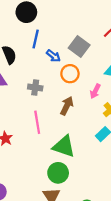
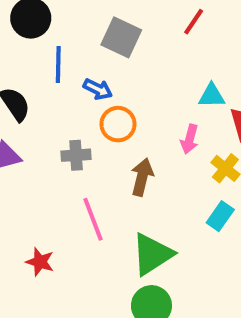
gray square: (79, 47) -> (121, 37), moved
orange circle: (70, 74) -> (118, 124), moved
green triangle: (64, 146) -> (152, 254), turned -40

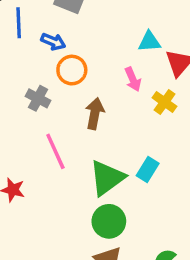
pink arrow: (189, 139) -> (133, 79), turned -35
gray cross: (76, 155) -> (38, 98), turned 35
cyan rectangle: (220, 216) -> (148, 170), moved

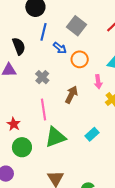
orange circle: (72, 70) -> (80, 59), moved
green triangle: (107, 178) -> (55, 137), moved
green circle: (109, 221) -> (22, 147), moved

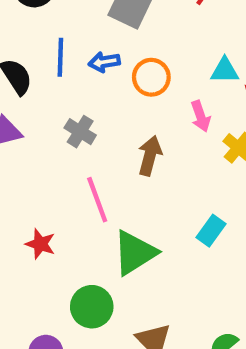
blue line: (44, 32) -> (60, 57), moved
blue arrow: (60, 48) -> (104, 62), turned 144
green circle: (22, 147) -> (92, 307), moved

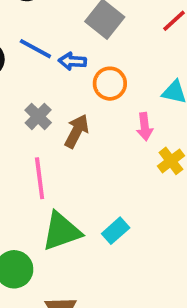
blue line: (60, 57) -> (35, 49), turned -76
brown arrow: (150, 156) -> (77, 131), moved
cyan rectangle: (211, 231) -> (116, 231), moved

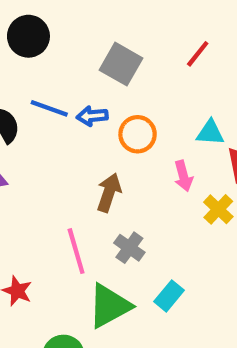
gray cross: (38, 116) -> (129, 248), moved

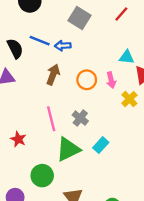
orange circle: (138, 134) -> (87, 80), moved
brown arrow: (109, 193) -> (53, 75), moved

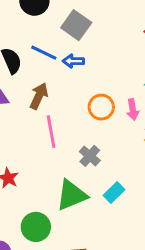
gray square: (80, 18) -> (76, 25), moved
brown arrow: (53, 75) -> (39, 96), moved
pink line: (51, 119) -> (51, 132), moved

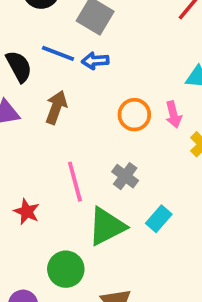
pink line: (51, 132) -> (75, 182), moved

